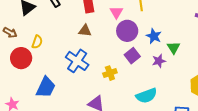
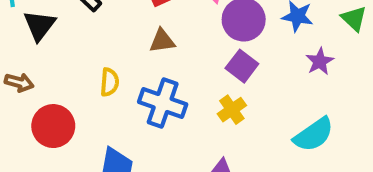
yellow semicircle: (37, 42) -> (110, 82), moved
green triangle: (173, 48) -> (354, 19), moved
purple square: (132, 56) -> (242, 66), moved

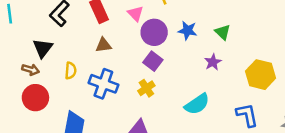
black triangle: (39, 25) -> (43, 48), moved
purple star: (320, 61) -> (213, 62), moved
brown arrow: (19, 82) -> (31, 70), moved

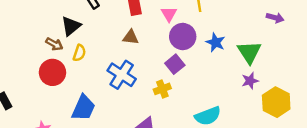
green triangle: (223, 32) -> (249, 52), size x1.5
purple star: (213, 62) -> (250, 81), moved
yellow semicircle: (71, 71) -> (79, 53), moved

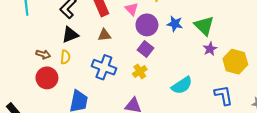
black triangle: (71, 26) -> (70, 35), moved, turned 30

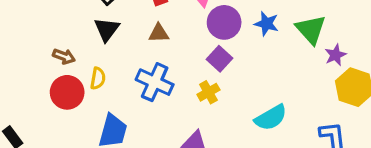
black triangle: (70, 35) -> (107, 29), turned -36
purple star: (210, 49) -> (335, 55), moved
yellow semicircle: (65, 57) -> (98, 78), moved

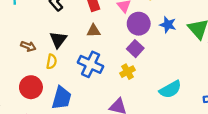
black triangle: (107, 29) -> (58, 40), moved
red circle: (67, 92) -> (31, 87), moved

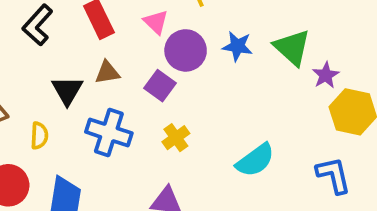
black triangle: (58, 40) -> (67, 90), moved
purple square: (135, 49) -> (160, 86), moved

